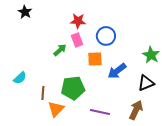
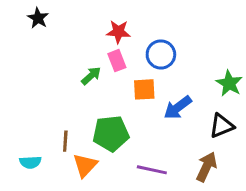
cyan semicircle: (20, 78) -> (30, 162), moved, turned 40

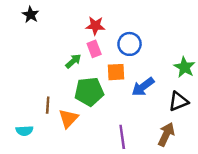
green pentagon: (111, 133) -> (89, 92), moved
brown line: (65, 141) -> (48, 105), moved
orange triangle: (85, 165) -> (68, 119), moved
purple line: (152, 170) -> (122, 137), turned 70

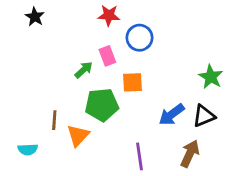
red star: (95, 26) -> (109, 15), moved
blue circle: (130, 44) -> (139, 38), moved
blue arrow: (143, 87) -> (172, 115), moved

